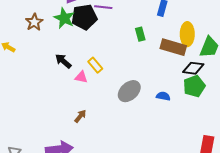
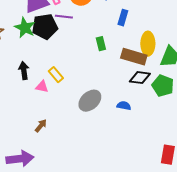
black arrow: (63, 61) -> (24, 71), turned 42
black diamond: (193, 68) -> (140, 78), moved
green pentagon: (194, 86) -> (163, 86), moved, turned -30

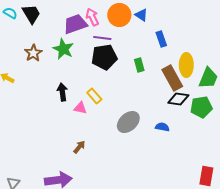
blue rectangle: (123, 18) -> (161, 39), turned -35
black pentagon: (45, 27) -> (104, 57), moved
brown rectangle: (134, 57) -> (172, 78), turned 45
green pentagon: (163, 86) -> (201, 107), turned -30

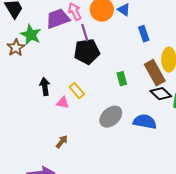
purple line: (102, 38) -> (85, 33), turned 66
green star: (63, 49) -> (31, 35), moved
green rectangle: (139, 65) -> (122, 79), moved
black diamond: (178, 99) -> (161, 94), turned 35
blue semicircle: (162, 127) -> (145, 122), size x1.6

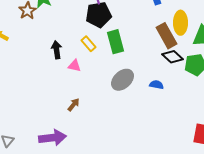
green rectangle: (122, 79) -> (116, 42), moved, size x1.6
yellow rectangle: (77, 91) -> (88, 44), moved
blue semicircle: (145, 122) -> (156, 85), size x0.6

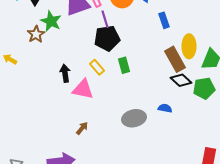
green rectangle: (116, 42) -> (124, 65), size x0.7
pink triangle: (74, 66) -> (83, 89), size x1.6
gray ellipse: (122, 80) -> (134, 118), moved, turned 30

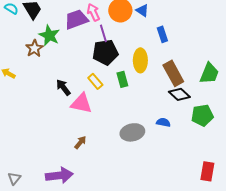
yellow ellipse: (189, 46) -> (140, 60), moved
black arrow: (65, 73) -> (63, 87), turned -30
green pentagon: (204, 88) -> (202, 115), moved

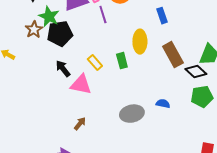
black pentagon: (105, 52) -> (60, 34), moved
black diamond: (179, 94) -> (196, 72), moved

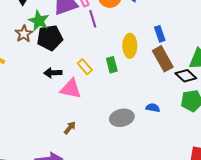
blue rectangle: (162, 16) -> (160, 34), moved
black arrow: (63, 69) -> (53, 73), turned -54

